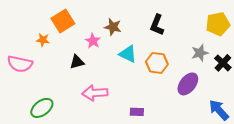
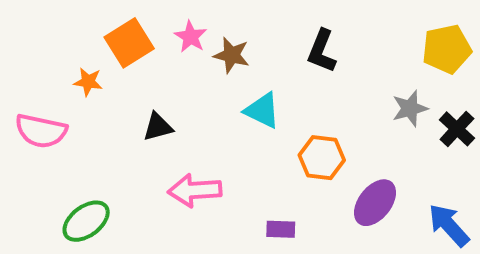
pink star: (93, 41) -> (191, 37), moved
orange hexagon: (157, 63) -> (322, 158), moved
purple ellipse: (188, 84) -> (375, 203), moved

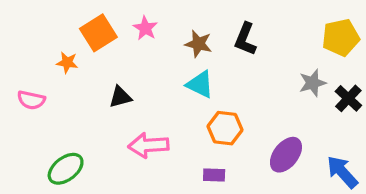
brown star: (232, 55) -> (198, 44), moved
pink semicircle: (41, 131) -> (31, 100), size x0.7
orange hexagon: (322, 158) -> (225, 128), moved

